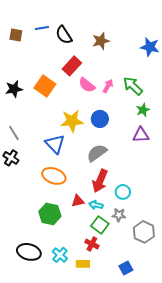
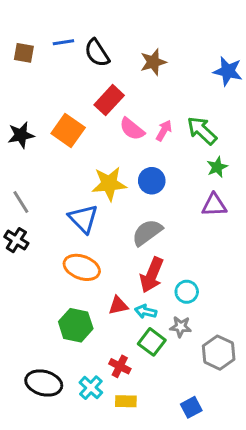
red cross: (92, 244) -> (120, 366), moved

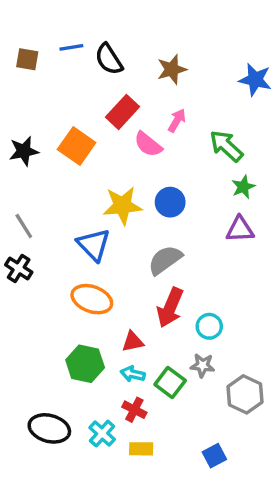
pink arrow: (164, 131) -> (177, 120), moved
cyan arrow: (146, 312) -> (133, 374), moved

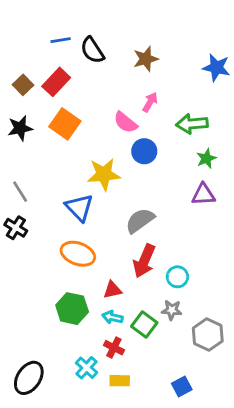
brown square: (27, 59) -> (23, 85), moved, turned 36
red rectangle: (122, 112) -> (56, 82), moved
green arrow: (226, 146) -> (192, 124), turned -48
blue circle: (170, 202) -> (144, 151), moved
black ellipse: (49, 428) -> (29, 378), moved, turned -72

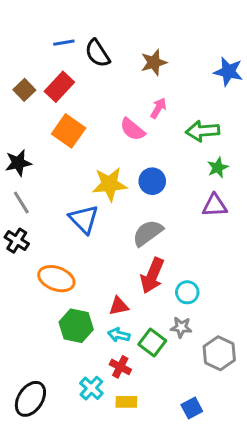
black star: (20, 128) -> (18, 163), moved
blue circle: (144, 151) -> (152, 181), moved
orange ellipse: (78, 254) -> (56, 279), moved

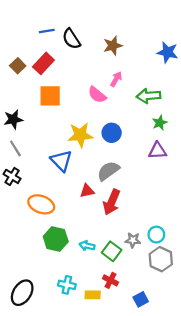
orange square: (69, 131) -> (50, 96), turned -35
cyan circle: (187, 292) -> (156, 235), moved
red triangle: (119, 306) -> (87, 191), moved
red cross: (120, 367) -> (110, 280), moved
cyan cross: (91, 388) -> (67, 285), turned -30

